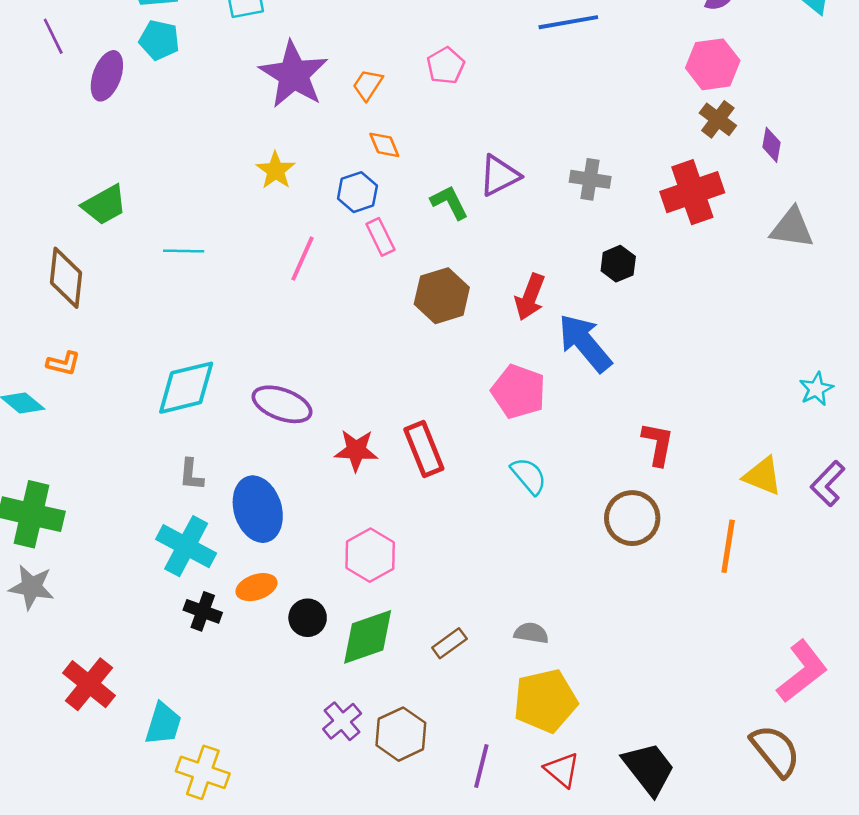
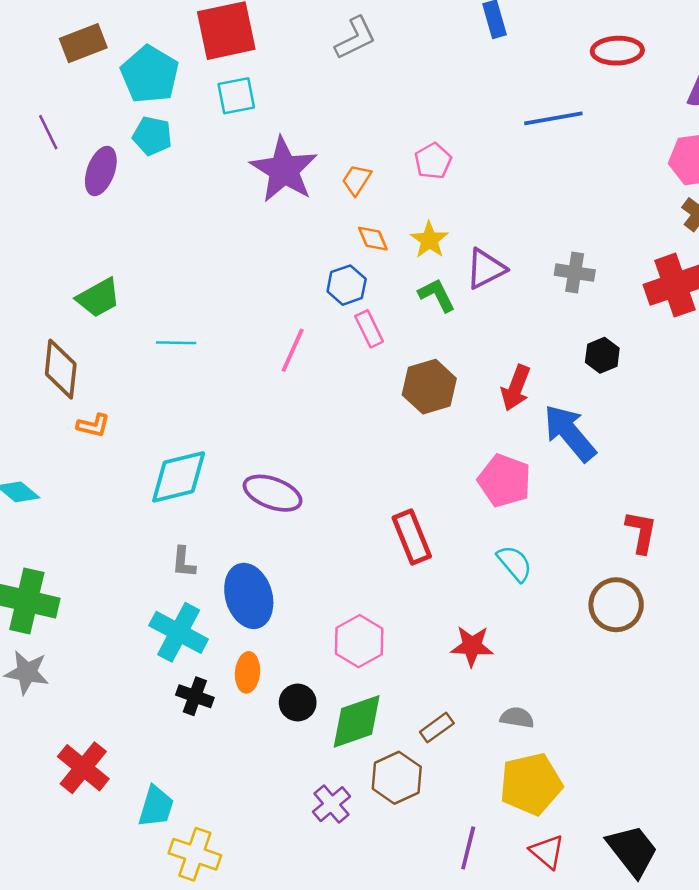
yellow star: (276, 170) -> (429, 240), moved
orange L-shape: (63, 363) -> (93, 425), moved
red star: (356, 450) -> (472, 646), moved
orange ellipse: (256, 587) -> (248, 672), turned -66
brown hexagon: (401, 734) -> (397, 778), moved

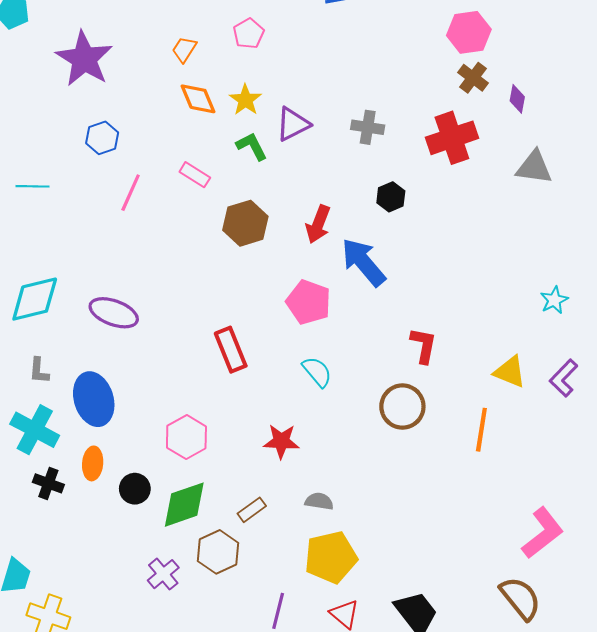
purple star: (284, 170) -> (84, 59), moved
orange diamond: (373, 239) -> (198, 99), size x1.4
blue hexagon: (347, 285) -> (102, 138), moved
pink rectangle: (369, 329) -> (195, 175), turned -32

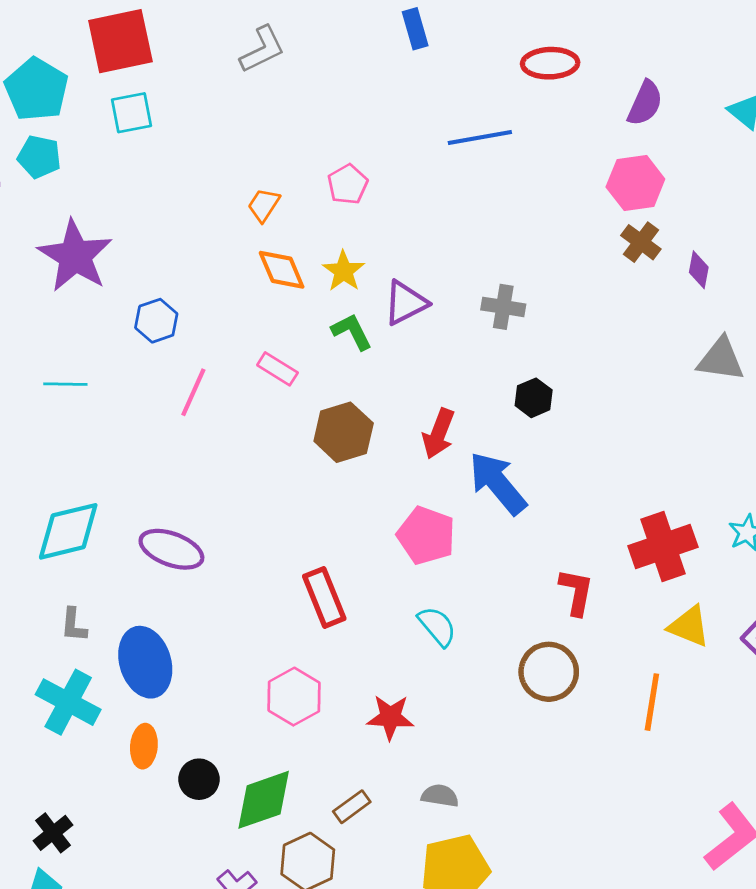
purple star: (84, 59) -> (75, 256), moved
red cross: (452, 138) -> (663, 546), moved
pink hexagon: (186, 437) -> (294, 697), moved
black cross: (48, 483) -> (53, 833), moved, turned 32

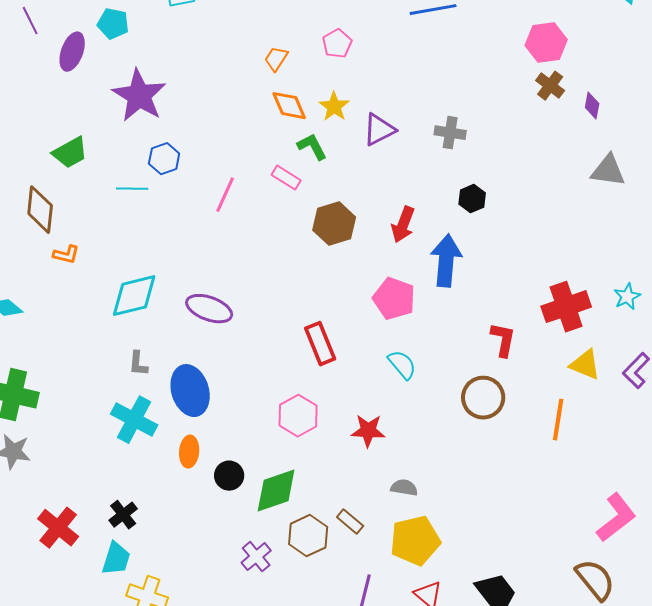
blue hexagon: (156, 321) -> (164, 159), moved
green L-shape: (352, 332) -> (312, 147), moved
blue arrow: (498, 483) -> (446, 261), turned 45
brown rectangle: (352, 807) -> (350, 522), moved, turned 76

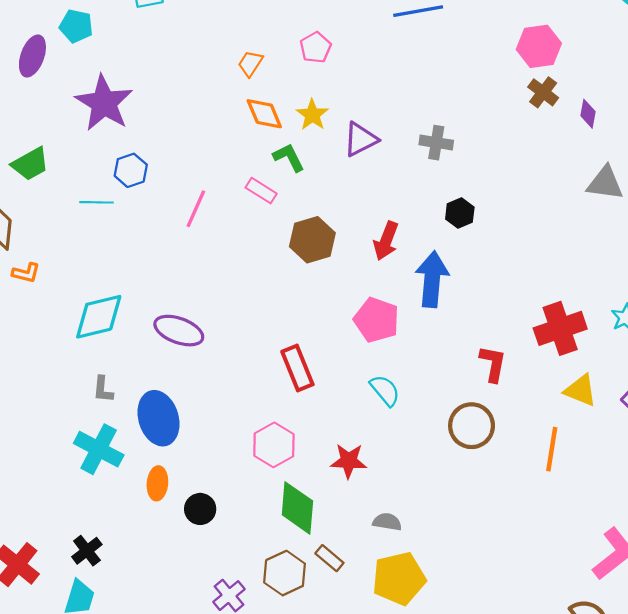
green diamond: (276, 491) -> (297, 508), moved, turned -66

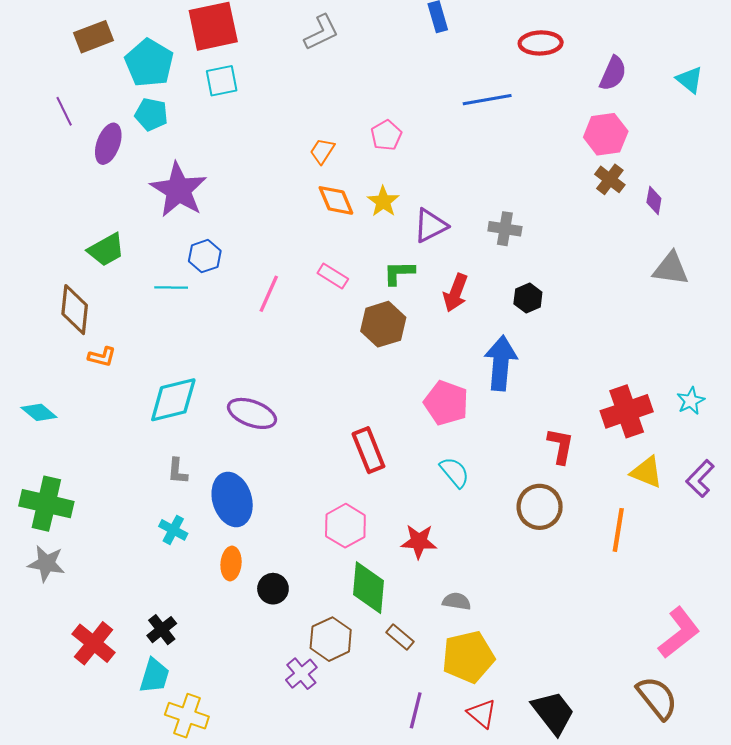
green L-shape: (289, 157) -> (399, 273), moved, turned -64
red arrow: (386, 241) -> (456, 293), moved
cyan cross: (99, 449) -> (173, 530), size x0.6
brown hexagon: (285, 573) -> (331, 639), moved

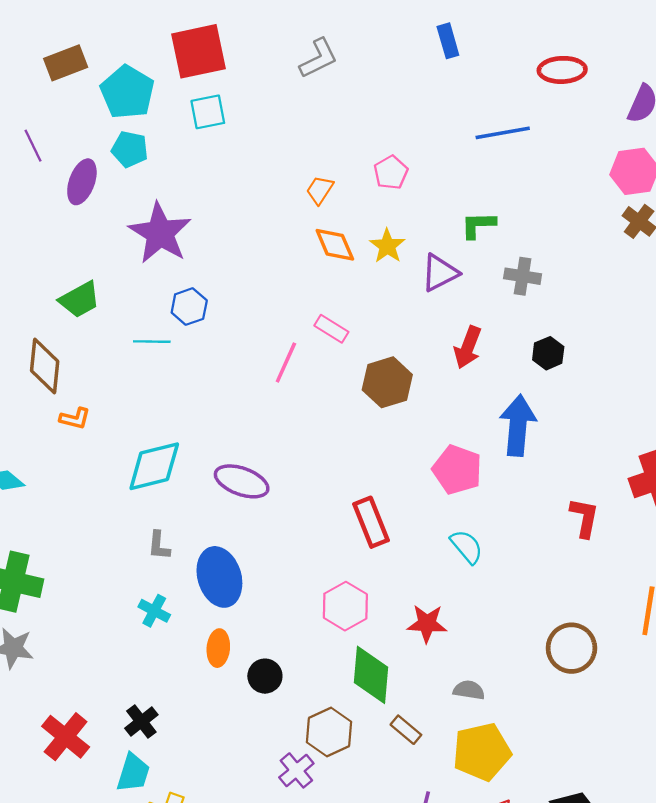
green L-shape: (399, 273) -> (478, 225), moved
pink line: (269, 294) -> (286, 362), moved
brown circle: (540, 507) -> (571, 648), moved

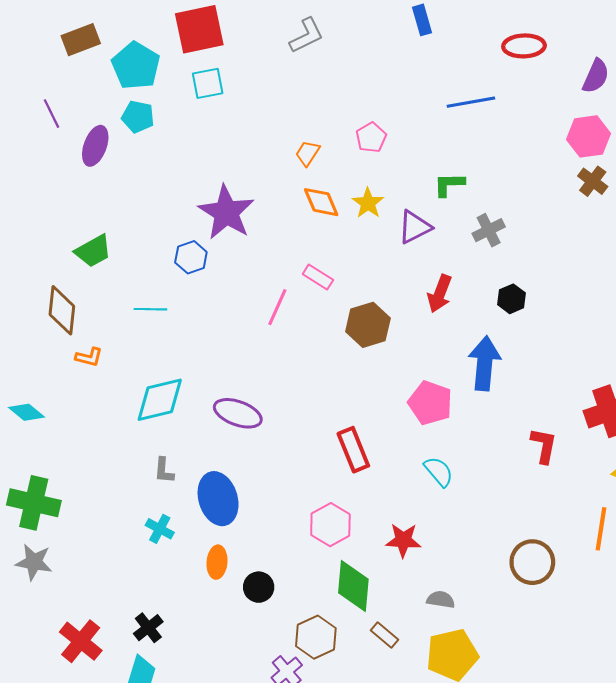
purple star: (160, 233) -> (226, 212), moved
gray cross: (523, 276) -> (489, 230), turned -36
cyan line: (152, 342) -> (150, 309), moved

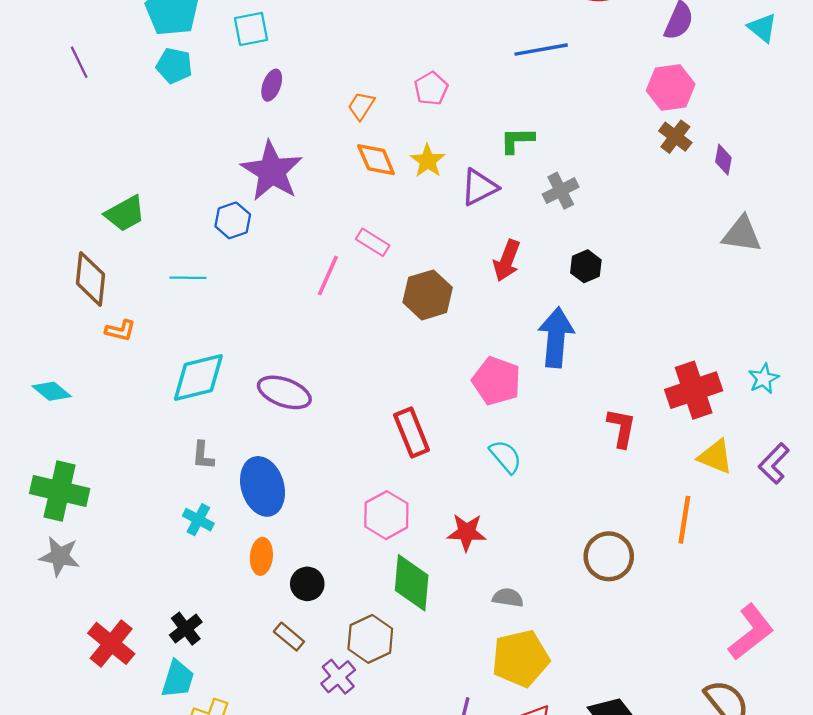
purple ellipse: (95, 146) -> (272, 85), moved, size x0.7
brown rectangle: (385, 635) -> (289, 637), moved

